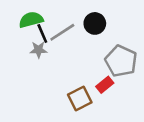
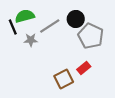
black line: (42, 33) -> (13, 27), moved
gray pentagon: (121, 61) -> (91, 36), moved

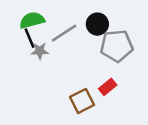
black line: (13, 27) -> (29, 38), moved
gray pentagon: (91, 36) -> (117, 46), turned -30

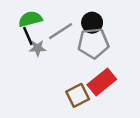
gray pentagon: (117, 46) -> (93, 43), moved
red rectangle: (108, 87) -> (102, 82), size x1.6

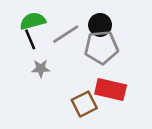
gray star: (38, 48) -> (41, 68), moved
red rectangle: (102, 82) -> (111, 90), turned 52

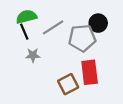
black circle: (100, 25) -> (98, 23), moved
red rectangle: (111, 90) -> (90, 72), turned 70

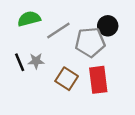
black line: (24, 32) -> (20, 62), moved
brown square: (68, 84) -> (67, 79), moved, turned -30

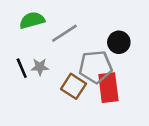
black circle: (108, 26) -> (119, 42), moved
gray pentagon: (90, 42) -> (96, 67), moved

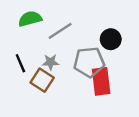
gray star: (40, 67) -> (51, 62), moved
brown square: (74, 86) -> (42, 80), moved

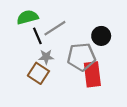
black line: (20, 63) -> (37, 36), moved

